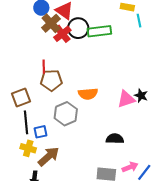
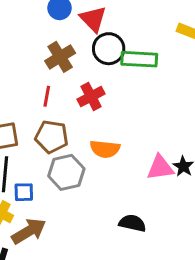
brown cross: (51, 23) -> (60, 57), moved
red cross: (62, 34) -> (91, 97), moved
brown pentagon: (51, 80) -> (52, 137), moved

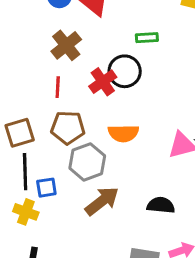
black circle: (109, 49) -> (125, 71), moved
green rectangle: (139, 59) -> (147, 38), size x0.6
brown arrow: (29, 231) -> (102, 201), moved

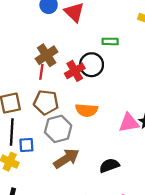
brown cross: (66, 45) -> (47, 55), moved
black semicircle: (161, 205) -> (109, 165), turned -30

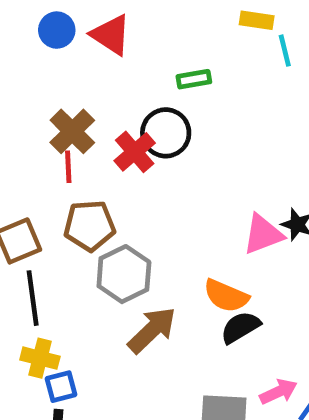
orange semicircle: (87, 110) -> (226, 296), moved, turned 30
blue square: (26, 145) -> (61, 387), moved

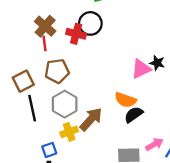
red cross: (135, 152) -> (76, 34), turned -30
gray hexagon: (124, 274) -> (65, 104), moved
yellow cross: (40, 358) -> (69, 132), moved, turned -30

